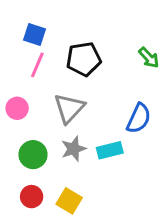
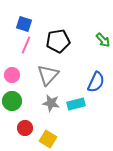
gray star: (74, 149) -> (51, 103), turned 30
green circle: (33, 155) -> (12, 101), moved
red circle: (32, 197) -> (25, 128), moved

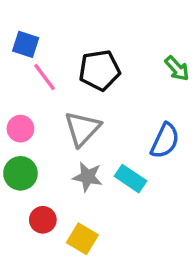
blue square: (24, 24) -> (26, 44), moved
pink line: (26, 45) -> (45, 77), turned -60
cyan rectangle: (76, 104) -> (131, 179), turned 48

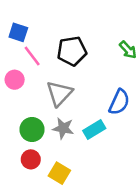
pink circle: (20, 129) -> (15, 80), moved
green circle: (20, 173) -> (32, 129), moved
cyan rectangle: (131, 179) -> (94, 129), turned -65

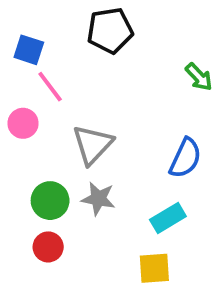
black pentagon: (72, 51) -> (110, 31), moved
cyan rectangle: (94, 129) -> (168, 218), moved
yellow square: (59, 173) -> (154, 268), moved, turned -35

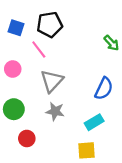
black pentagon: (110, 31) -> (50, 25), moved
pink line: (50, 87) -> (39, 49), moved
green circle: (50, 201) -> (14, 109), moved

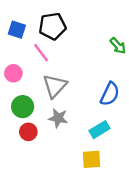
green circle: (14, 109) -> (23, 107), moved
red circle: (27, 138) -> (28, 132), moved

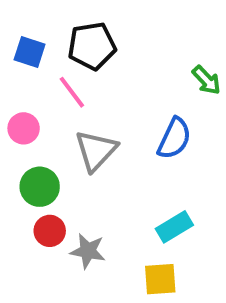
blue semicircle: (110, 94) -> (174, 138), moved
gray star: (58, 118) -> (88, 251), moved

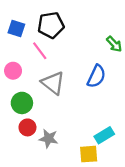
gray triangle: (96, 150) -> (53, 83), turned -35
cyan rectangle: (174, 227) -> (104, 135), moved

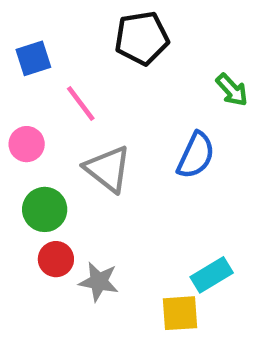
black pentagon: (51, 25) -> (142, 38), moved
blue square: (16, 28) -> (33, 58), turned -36

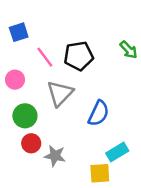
black pentagon: (142, 38) -> (79, 56), moved
blue semicircle: (196, 155) -> (99, 113), moved
gray triangle: (108, 169) -> (60, 93), turned 36

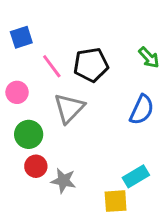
blue semicircle: (99, 113) -> (142, 110), moved

